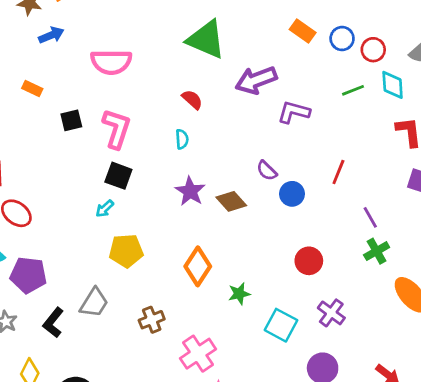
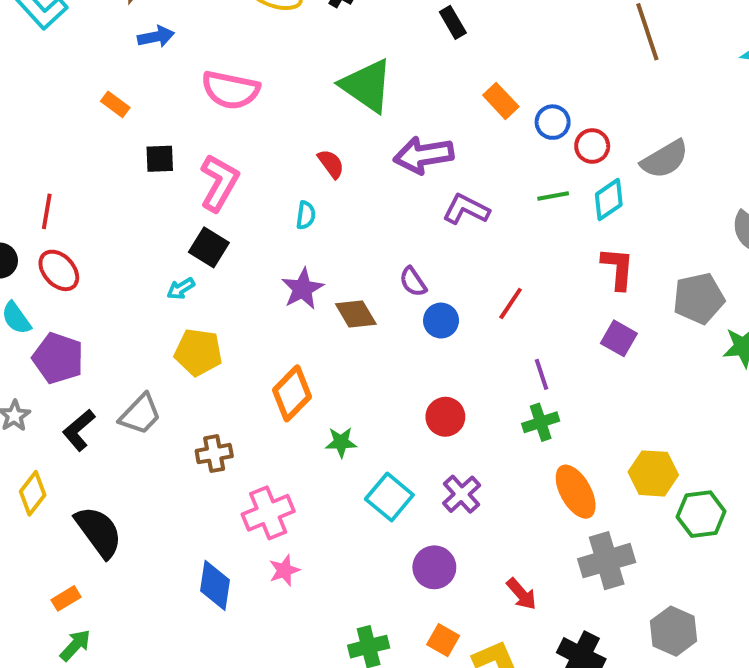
cyan diamond: (393, 85) -> (609, 200), turned 48

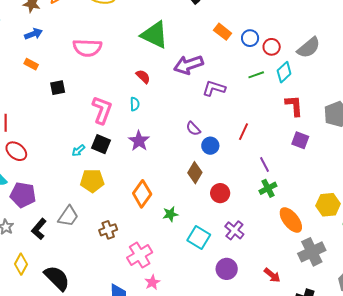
blue arrow: (156, 37) -> (33, 34), moved
pink L-shape: (219, 183) -> (102, 110), moved
black square: (209, 247) -> (101, 144), moved
brown diamond: (356, 314) -> (195, 173), moved, turned 70

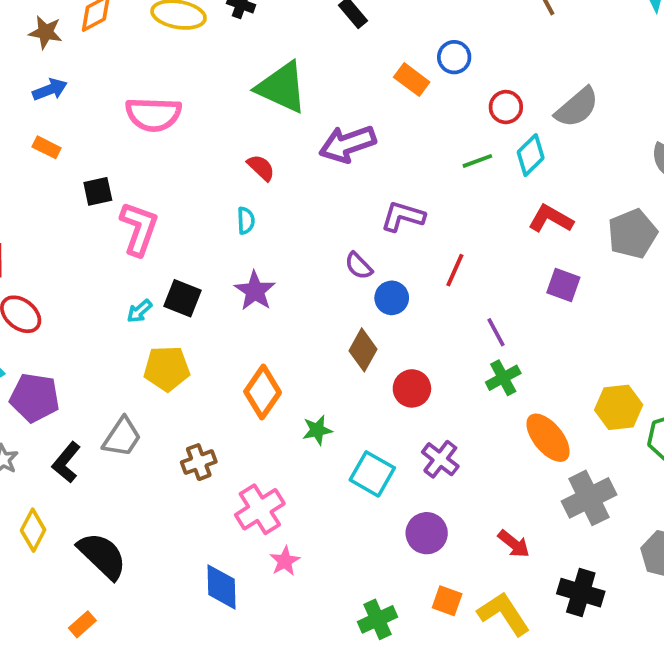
blue circle: (250, 38) -> (454, 57), moved
purple L-shape: (214, 88) -> (403, 216), moved
red L-shape: (294, 106) -> (551, 219), turned -55
pink L-shape: (102, 110) -> (139, 229), moved

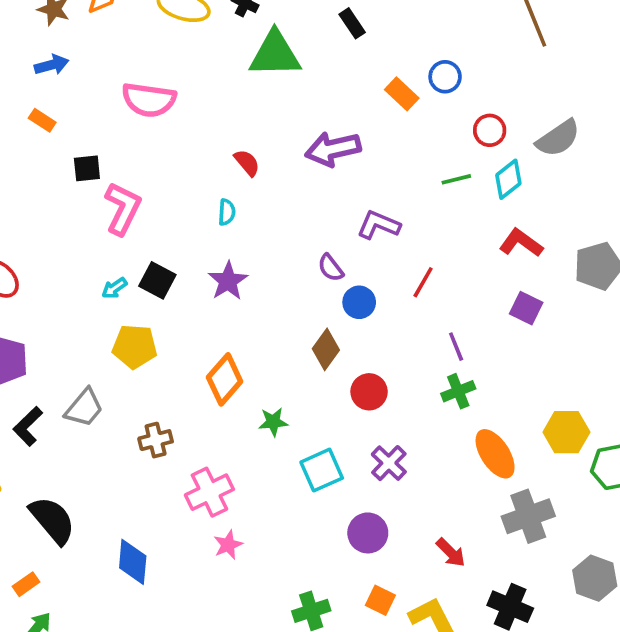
green triangle: (282, 87) -> (275, 54), moved, turned -32
cyan square: (372, 474) -> (322, 470), turned 30
blue diamond: (222, 587) -> (133, 562), moved

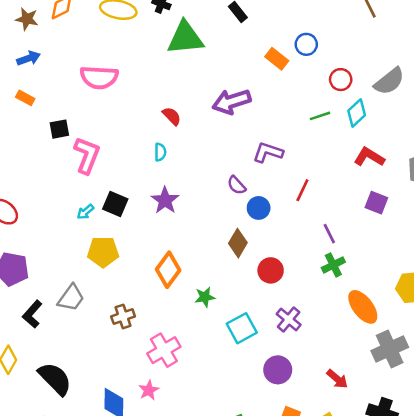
pink star: (228, 545) -> (149, 390), moved

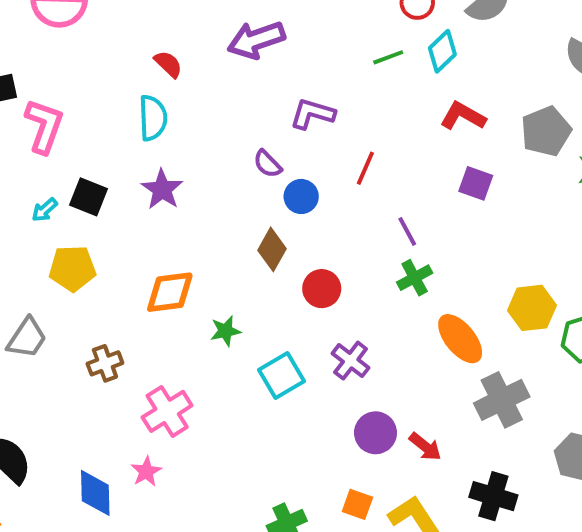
cyan semicircle: (160, 152) -> (153, 118), size x1.6
orange diamond: (168, 270) -> (170, 292), turned 48
purple circle: (278, 370) -> (375, 433), moved

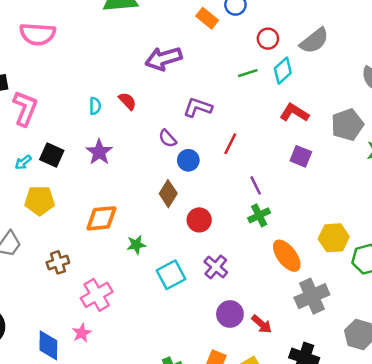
red semicircle: (168, 64) -> (127, 101), moved
cyan semicircle: (153, 118) -> (95, 106), size x0.6

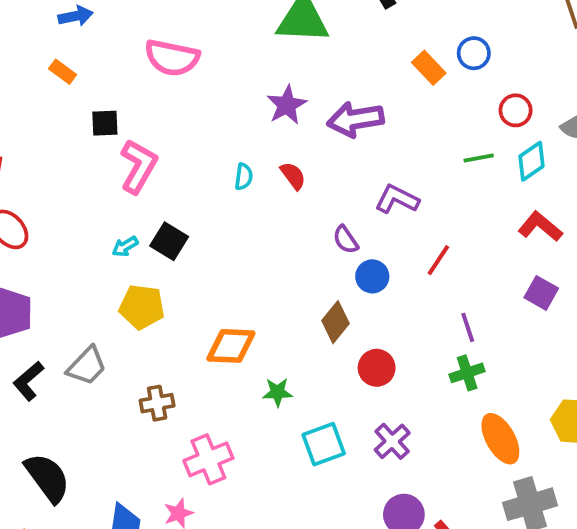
purple star: (99, 152) -> (287, 105), moved

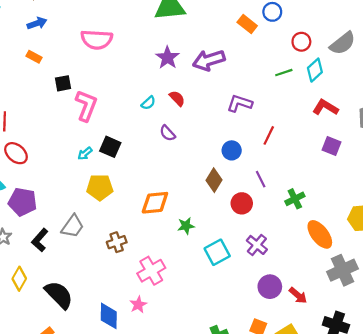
cyan semicircle: (244, 177) -> (148, 103), turned 48
purple semicircle: (346, 240) -> (167, 133), moved
purple line: (468, 327) -> (261, 179), moved

